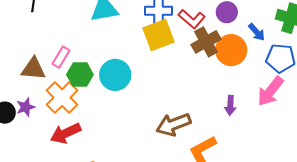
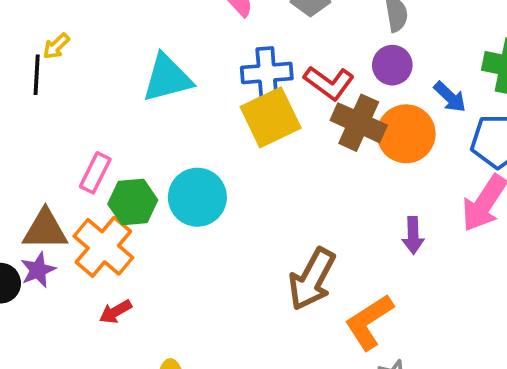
brown cross: (206, 42) -> (359, 123), turned -32
brown triangle: (33, 69) -> (45, 230), moved
brown arrow: (174, 125) -> (312, 279), turned -36
red arrow: (66, 133) -> (115, 312), size x0.6

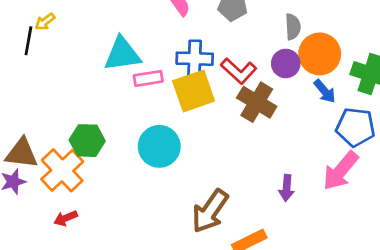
orange circle: (406, 134) -> (320, 54), moved
pink rectangle: (95, 173) -> (148, 78), moved, turned 48
cyan circle: (197, 197) -> (159, 146), moved

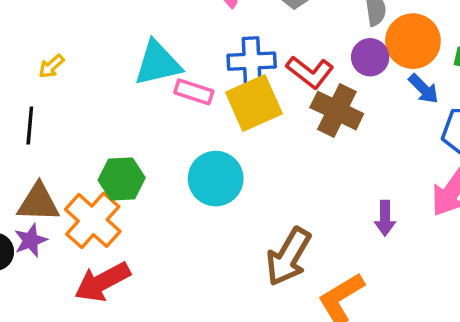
yellow arrow: (45, 22) -> (51, 66), moved
black line: (28, 41) -> (30, 126), moved
pink rectangle: (148, 78) -> (194, 92), turned 32
red arrow: (66, 218) -> (102, 282), size x1.8

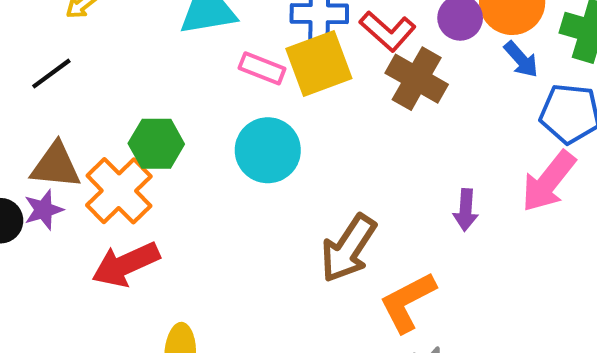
pink rectangle: (194, 92) -> (262, 68), moved
black line: (30, 126) -> (51, 74), turned 45

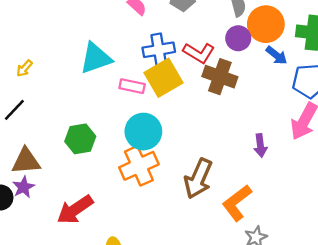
orange cross: (119, 191) -> (139, 166), moved, turned 30

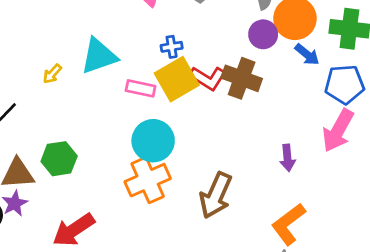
blue cross: (159, 50) -> (172, 47), size x0.6
red L-shape: (199, 53) -> (208, 78), moved
yellow arrow: (24, 68) -> (52, 74), moved
green hexagon: (80, 139) -> (59, 159), moved
orange L-shape: (237, 203) -> (288, 224), moved

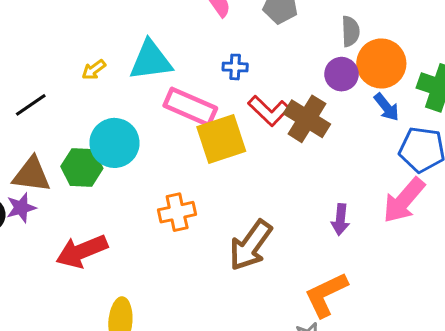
yellow square: (177, 79) -> (221, 139), moved
pink rectangle: (141, 88) -> (190, 107), size x1.5
cyan circle: (153, 141) -> (114, 143), moved
orange cross: (148, 180) -> (177, 212), size x0.7

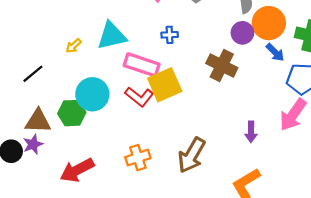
red L-shape: (269, 111) -> (139, 97), moved
orange cross: (177, 212) -> (138, 158), moved

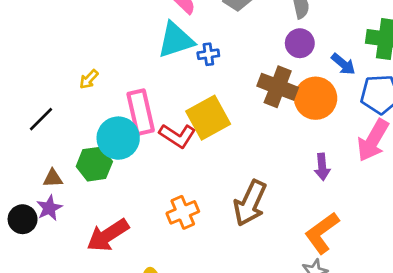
orange circle: (269, 23) -> (316, 98), moved
cyan triangle: (112, 36) -> (176, 40), moved
pink rectangle: (142, 65) -> (141, 112), moved, turned 64
brown triangle: (38, 121) -> (53, 178), size x0.6

